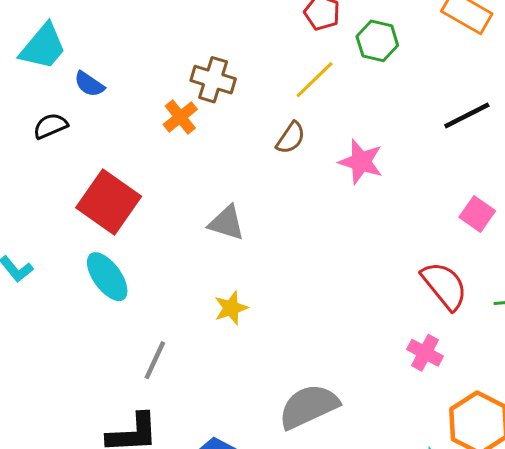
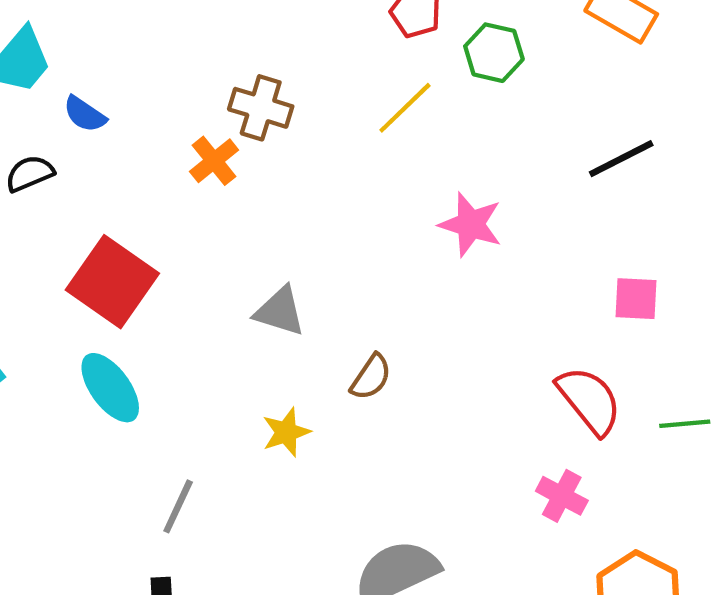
brown semicircle: (291, 138) -> (371, 377), moved
pink square: (477, 214) -> (636, 299), turned -32

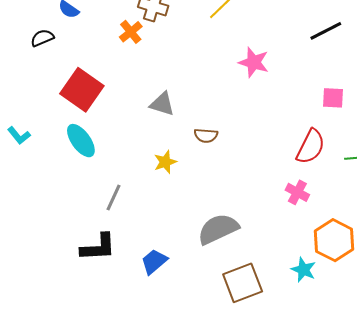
brown semicircle: (371, 377) -> (206, 135), turned 60
red semicircle: (589, 400) -> (311, 147), turned 66

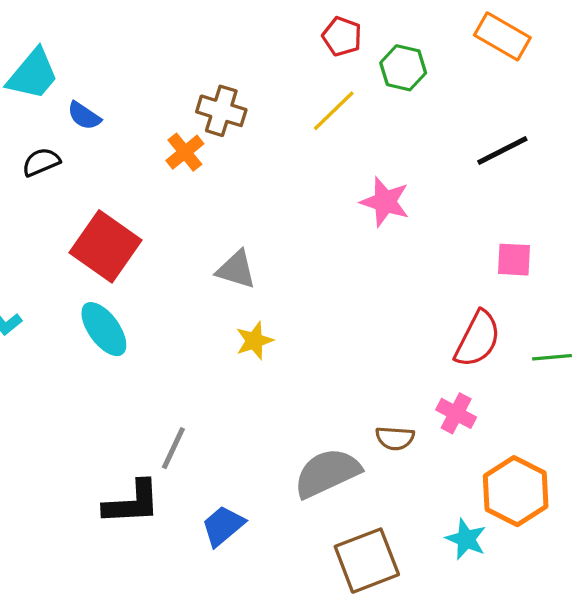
brown semicircle: (206, 135) -> (395, 438), moved
yellow star: (165, 162) -> (254, 341), moved
gray line: (113, 197) -> (173, 448), moved

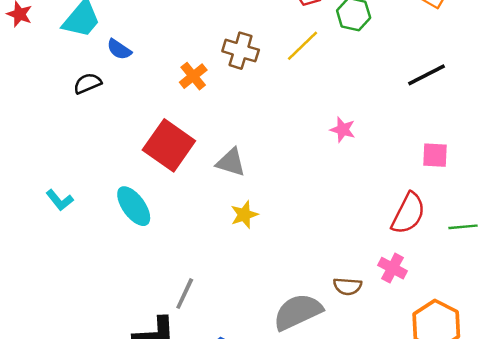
brown cross: (221, 111) -> (241, 51), moved
pink star: (385, 202) -> (343, 130), moved, size x0.7
red square: (106, 246) -> (169, 145), moved

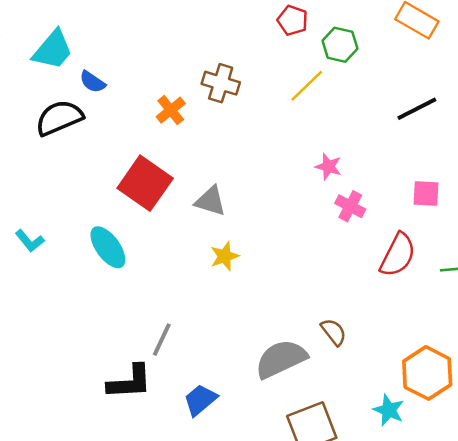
yellow line: (303, 46) -> (307, 86), moved
black semicircle: (87, 83) -> (59, 118), size x1.6
pink cross: (392, 268) -> (350, 206), moved
brown semicircle: (348, 286) -> (334, 332), turned -132

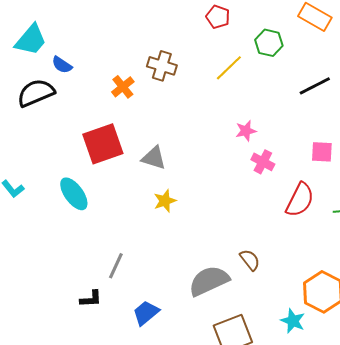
green hexagon: (340, 45) -> (269, 43), moved
pink star: (328, 167) -> (246, 131), turned -30
red square: (145, 183) -> (103, 144), turned 36
black L-shape: (130, 382) -> (91, 299), size x0.6

